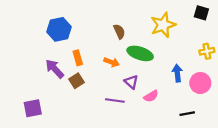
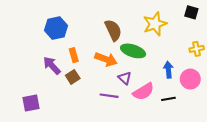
brown semicircle: (119, 32) -> (113, 30), size x1.5
orange arrow: (112, 62) -> (106, 59), size x1.5
pink semicircle: (151, 96) -> (143, 92), size x1.5
black line: (187, 114) -> (168, 99), moved

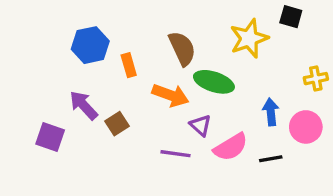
black square: (191, 12) -> (291, 17), moved
orange rectangle: (74, 55) -> (129, 65), moved
purple square: (31, 103) -> (50, 137), moved, turned 30

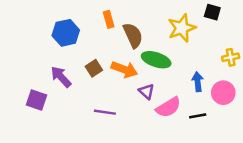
orange rectangle: (129, 65) -> (109, 19), moved
brown square: (117, 124) -> (94, 68), moved
purple line: (175, 154) -> (105, 112), moved

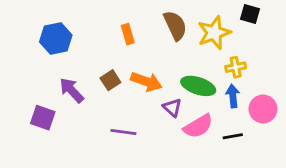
orange rectangle: (109, 19) -> (128, 34), moved
blue hexagon: (66, 33) -> (56, 38), moved
brown semicircle: (133, 35) -> (175, 25), moved
yellow cross: (231, 57) -> (236, 67), moved
green ellipse: (156, 60) -> (198, 86), moved

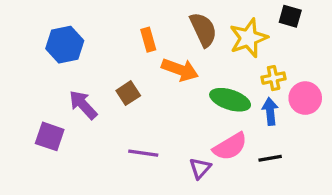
orange arrow: (146, 82) -> (180, 70), moved
purple triangle: (172, 108) -> (200, 168), moved, turned 30
pink circle: (263, 109) -> (305, 98), moved

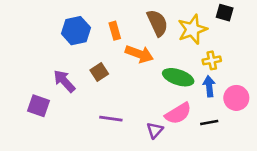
blue hexagon: (65, 45) -> (76, 31), moved
pink circle: (305, 98) -> (236, 98), moved

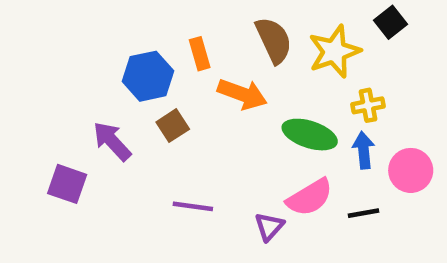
black square: (225, 13) -> (390, 22), turned 36
blue hexagon: (76, 31) -> (148, 76), moved

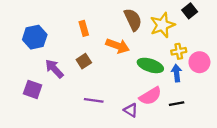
orange rectangle: (200, 54) -> (84, 28), moved
blue hexagon: (148, 76) -> (35, 37), moved
pink circle: (411, 170) -> (199, 62), moved
purple triangle: (269, 227) -> (131, 110), turned -40

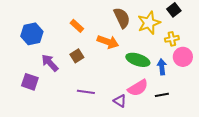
orange rectangle: (84, 28) -> (77, 26), turned -32
yellow cross: (179, 51) -> (172, 39), moved

